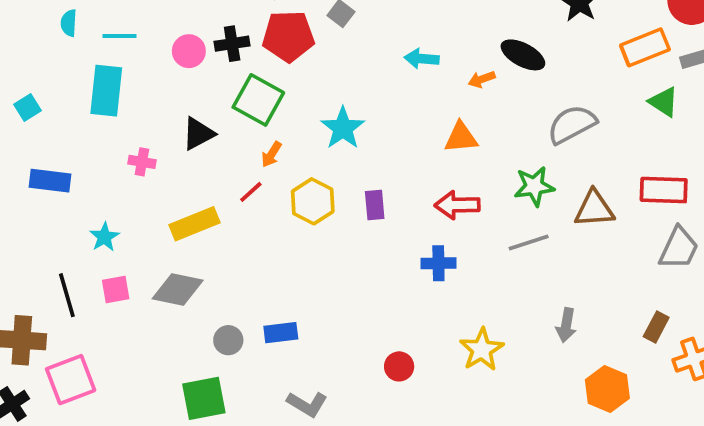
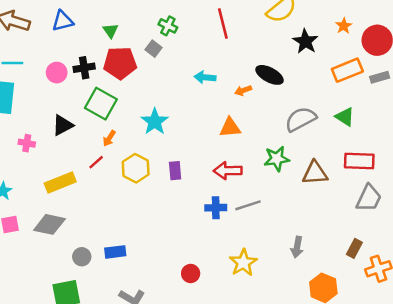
green triangle: (664, 102) -> (345, 117), moved
gray line: (529, 243) -> (248, 205), moved

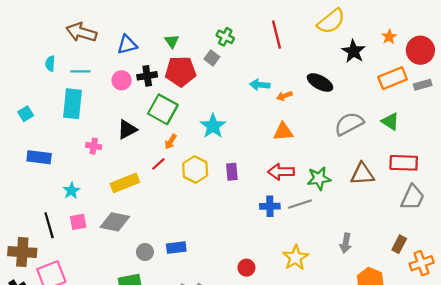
blue triangle: (63, 21) -> (127, 45), moved
orange arrow: (243, 90) -> (284, 96), moved
green star: (277, 159) -> (319, 178), moved

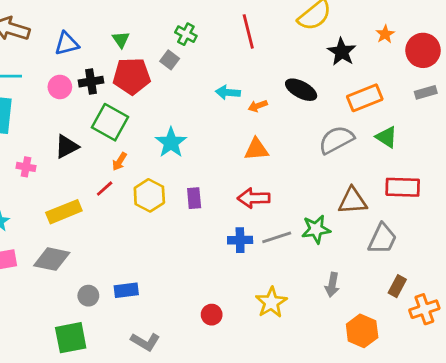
orange rectangle: (393, 78) -> (365, 98), moved
green star: (319, 178) -> (316, 229), moved
gray trapezoid: (413, 197) -> (382, 239), moved

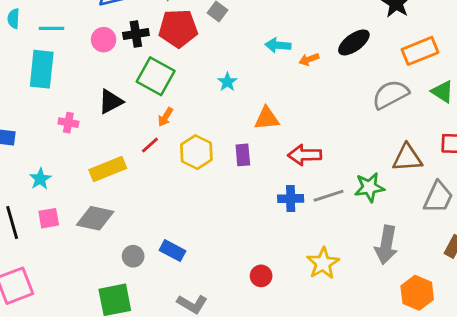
black ellipse: (301, 90) -> (354, 42), turned -64
cyan star: (171, 143) -> (227, 82), moved, size x0.6
orange triangle: (256, 149) -> (267, 118), moved
gray arrow: (332, 285) -> (386, 245), size x1.5
blue rectangle: (126, 290) -> (172, 251), turned 35

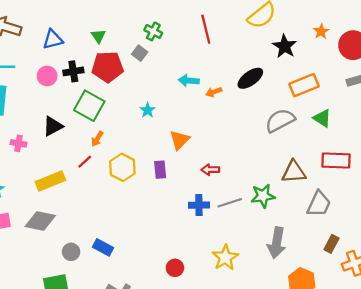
orange triangle: (267, 118) -> (180, 140), turned -40
red arrow: (305, 155) -> (210, 170), size x0.7

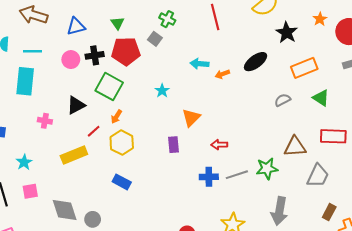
gray semicircle: (280, 121) -> (282, 100), size x0.6
red line: (85, 162) -> (94, 131), moved
yellow hexagon: (122, 167) -> (122, 143), moved
gray diamond: (40, 221) -> (65, 210), moved, turned 60
blue rectangle: (103, 247) -> (122, 182), moved

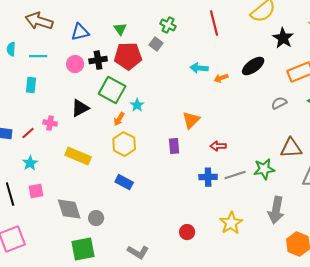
cyan rectangle: (25, 81) -> (31, 85), size x0.6
cyan star: (162, 91) -> (137, 105), moved
red line: (94, 131) -> (28, 133), moved
yellow rectangle: (74, 155) -> (78, 156), turned 45

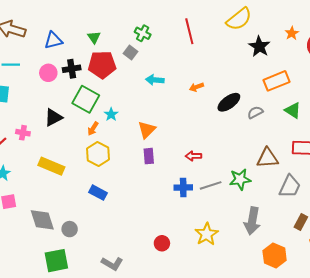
black ellipse: (253, 66) -> (229, 102), moved
cyan arrow: (199, 68) -> (155, 80), moved
orange triangle: (191, 120) -> (147, 130), moved

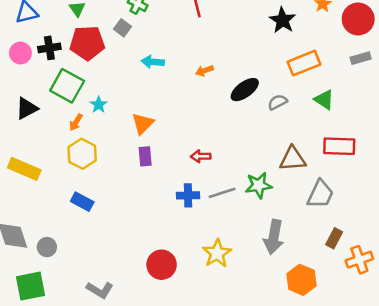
red circle: (162, 243) -> (162, 265), size x1.5

